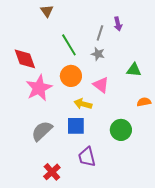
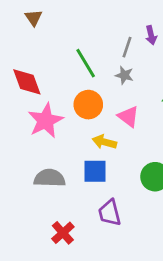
brown triangle: (47, 11) -> (34, 18), moved
gray semicircle: (42, 131) -> (50, 178), turned 45

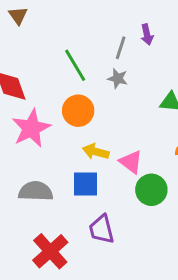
pink triangle: (128, 117) -> (131, 162), moved
red cross: (63, 233) -> (50, 251), size x1.4

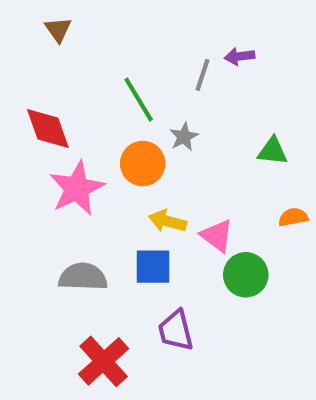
purple arrow: (147, 35) -> (240, 56), turned 96
gray star: (118, 78) -> (184, 137), moved, turned 30

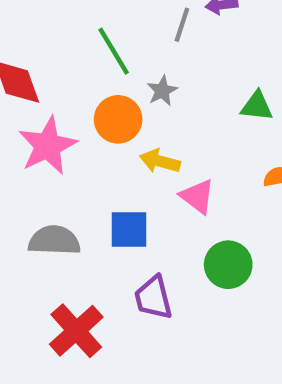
yellow arrow: (167, 221) -> (160, 161), moved
green circle: (246, 275) -> (228, 265), moved

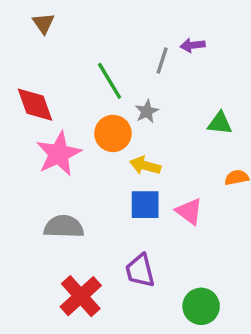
pink triangle: (197, 196) -> (189, 211), moved
blue square: (129, 229) -> (145, 205), moved
green circle: (228, 265) -> (201, 306), moved

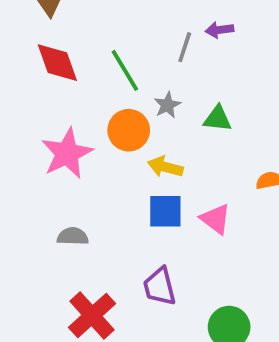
red diamond: (35, 105) -> (57, 63), moved
green triangle: (220, 123) -> (217, 119), moved
gray semicircle: (64, 227) -> (73, 236), size x0.7

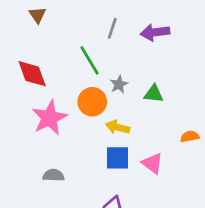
purple arrow: (219, 30) -> (155, 32), size x1.5
gray line: (185, 47) -> (112, 28), moved
red diamond: (57, 63) -> (32, 74), moved

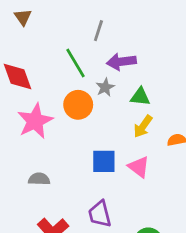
purple arrow: (155, 32) -> (121, 62), moved
yellow arrow: (118, 127) -> (143, 126), moved, turned -70

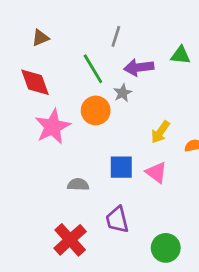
brown triangle: (23, 17) -> (40, 38), moved, turned 42
green triangle: (140, 97) -> (181, 55), moved
gray semicircle: (39, 179) -> (78, 185), moved

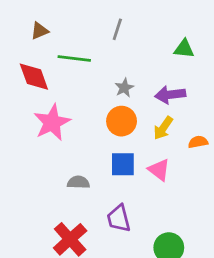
purple arrow: (139, 67) -> (170, 95), moved
green line: (93, 69) -> (74, 59), moved, turned -52
orange circle: (96, 110) -> (122, 121), moved

